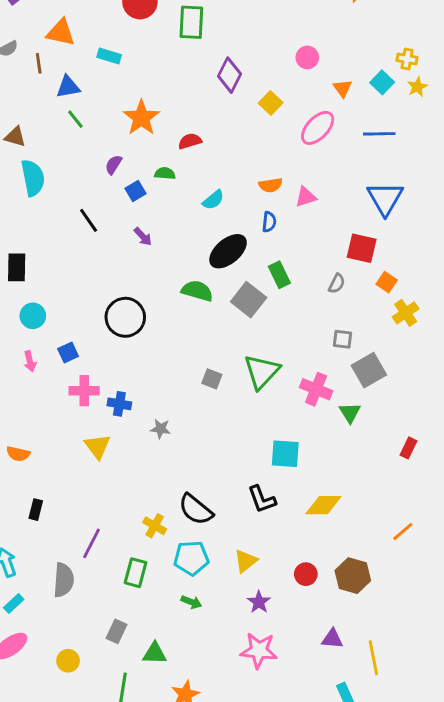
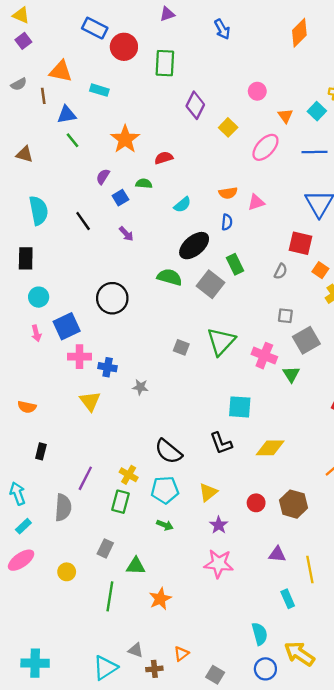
cyan semicircle: (33, 178) -> (39, 210), moved
blue square: (68, 352) -> (67, 326), size x1.6
yellow cross: (155, 526) -> (129, 475), moved

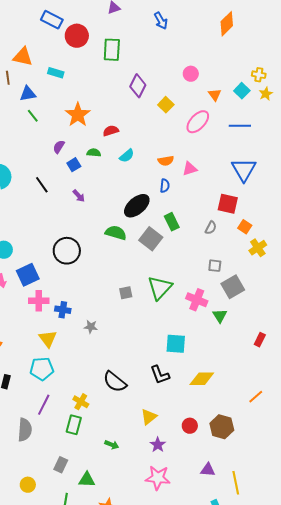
cyan semicircle: (182, 205) -> (127, 156), moved
gray square: (181, 347) -> (126, 293), turned -32
cyan pentagon: (165, 490) -> (42, 369), moved

